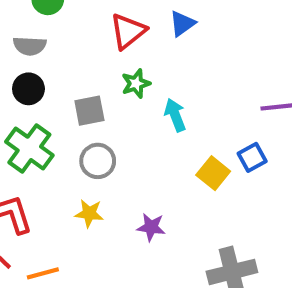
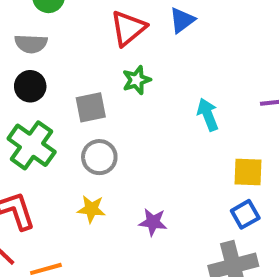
cyan arrow: (175, 115) -> (208, 115), moved
blue square: (252, 157) -> (245, 214), moved
yellow square: (213, 173) -> (248, 172), moved, turned -36

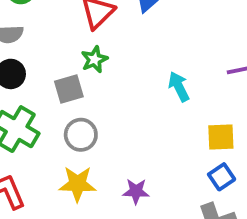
green star: (137, 80) -> (94, 59), moved
yellow star: (91, 209) -> (77, 184), size x1.4

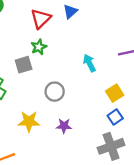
gray circle: (81, 135) -> (55, 92), moved
yellow square: (221, 137) -> (115, 93), turned -30

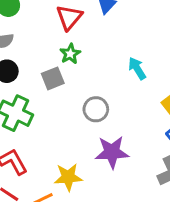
yellow star: (29, 122) -> (68, 177), moved
purple star: (64, 126) -> (112, 152), size x1.6

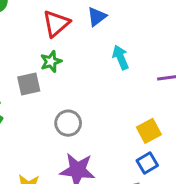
cyan arrow: (137, 68) -> (121, 57), moved

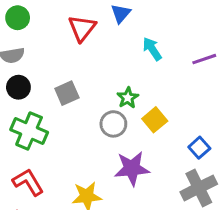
green star: (51, 61) -> (128, 98), moved
yellow square: (149, 131) -> (155, 120), moved

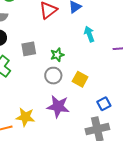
green star: (128, 98) -> (57, 55), moved
yellow square: (155, 120) -> (80, 79), turned -35

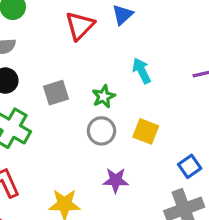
cyan arrow: (89, 34) -> (142, 71), moved
purple star: (58, 106) -> (116, 180), size x0.7

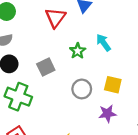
green star: (104, 96) -> (78, 51), moved
purple star: (116, 180) -> (107, 114), moved

